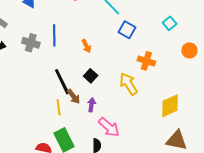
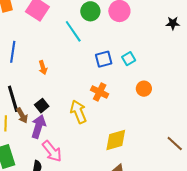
blue square: (127, 30) -> (104, 59), moved, turned 36
black square: (91, 76) -> (42, 106), moved
purple arrow: (92, 105) -> (38, 126), size x1.6

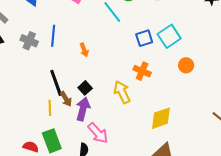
cyan square: (129, 59) -> (169, 36), size x1.6

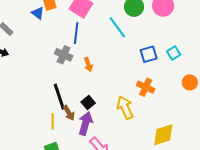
blue line: (53, 36) -> (76, 33), moved
cyan square: (169, 36) -> (174, 53), size x0.6
gray cross: (29, 41) -> (64, 55), moved

